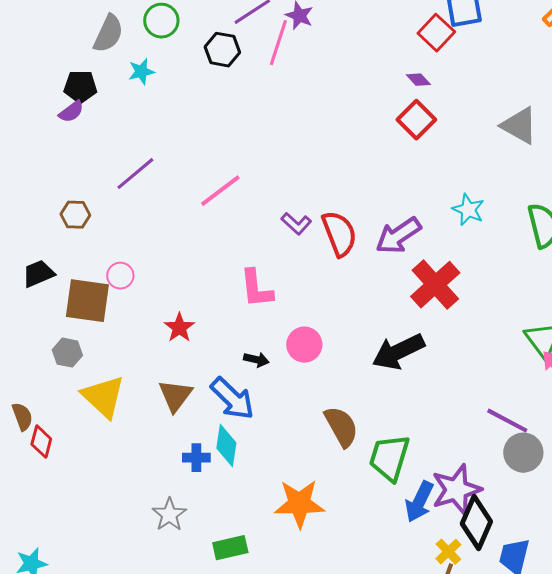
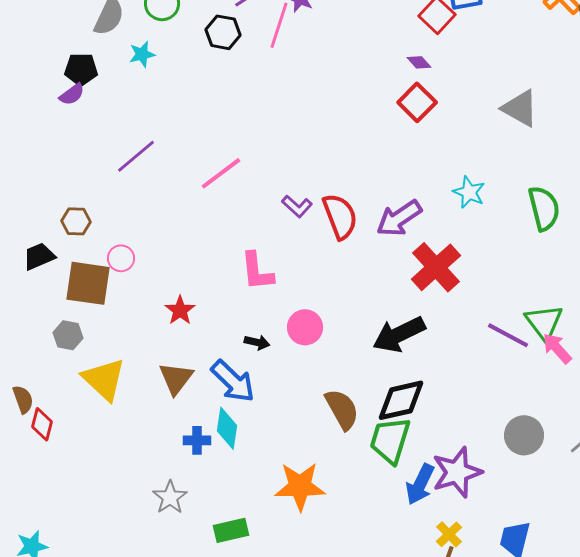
brown hexagon: (75, 215) -> (76, 221), moved
purple line: (507, 421) -> (508, 335), moved
black diamond: (476, 523) -> (401, 400), moved, turned 54

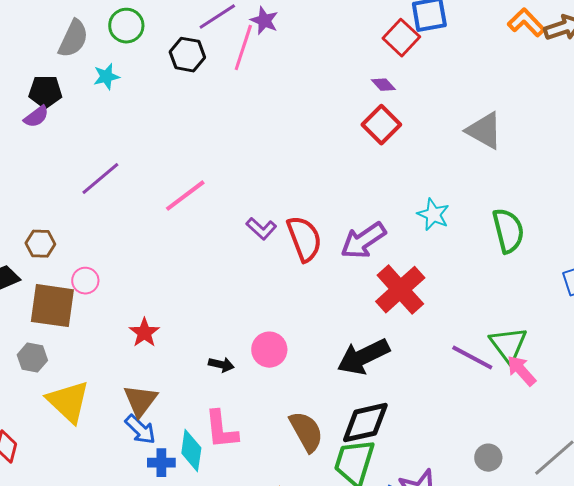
pink L-shape: (257, 271) -> (221, 430), moved
blue arrow: (233, 381) -> (140, 430), moved, size x0.7
gray circle: (524, 435) -> (488, 458), size x0.7

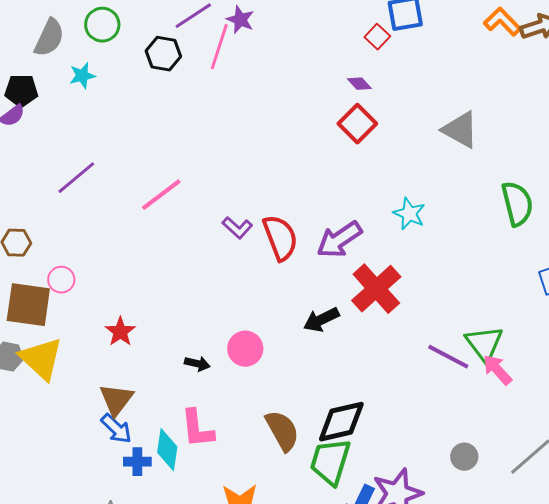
red square: (401, 38) -> (377, 37), size x0.7
green semicircle: (508, 231) -> (517, 204), moved
black arrow: (363, 357) -> (321, 320), moved, size x0.7
yellow triangle: (68, 402) -> (41, 359), moved

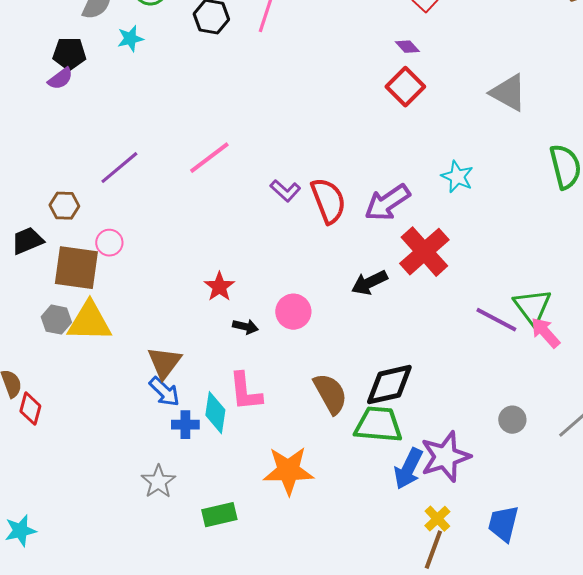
purple line: (76, 178) -> (119, 168), moved
red star: (120, 332) -> (219, 287), moved
yellow triangle: (41, 359) -> (89, 322), turned -42
green trapezoid: (330, 462) -> (378, 425), turned 78

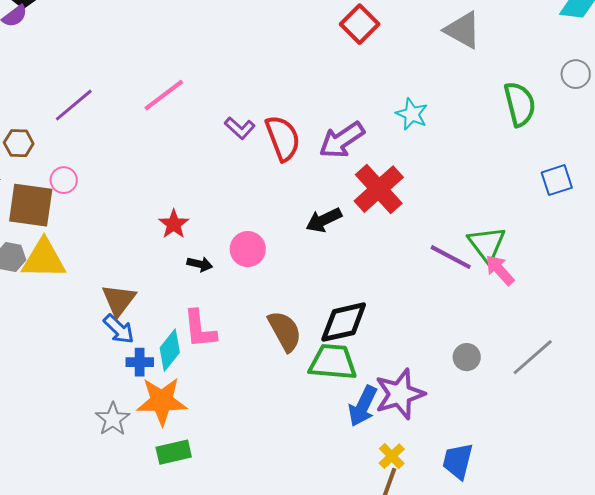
cyan diamond: (215, 413) -> (170, 350), turned 30
orange star: (288, 471) -> (162, 401), moved

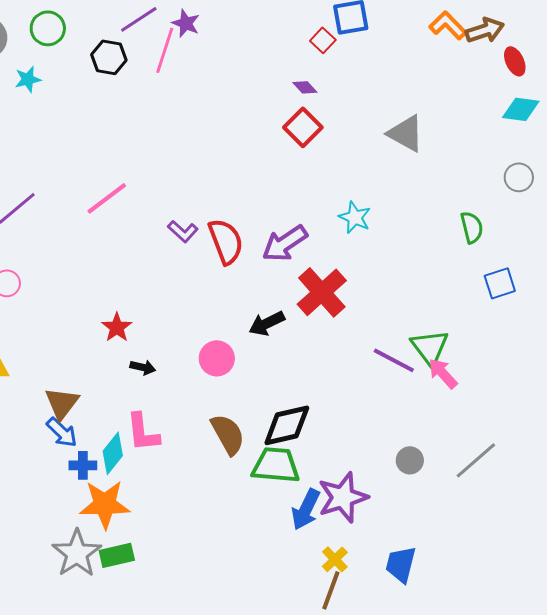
green semicircle: (520, 104) -> (472, 227), moved, size x0.7
pink circle: (248, 249) -> (217, 358), moved
gray star: (113, 419) -> (77, 553), moved, size x1.4

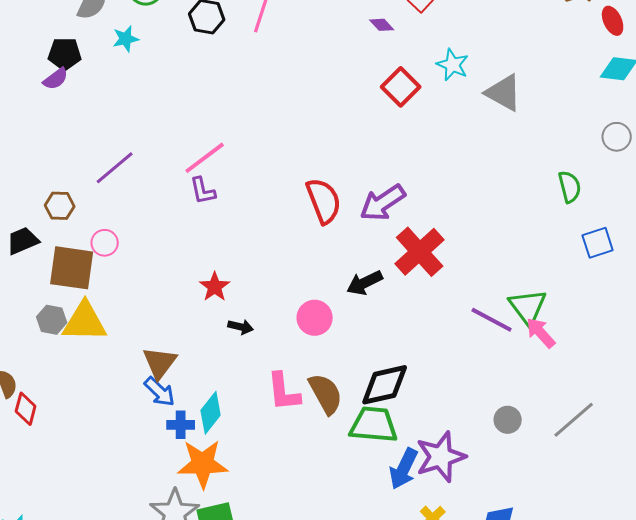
purple diamond: (305, 87) -> (382, 25), moved
cyan star: (355, 217) -> (453, 65), moved
purple L-shape: (183, 231) -> (203, 191), moved, turned 36
pink L-shape: (143, 432) -> (284, 392), moved

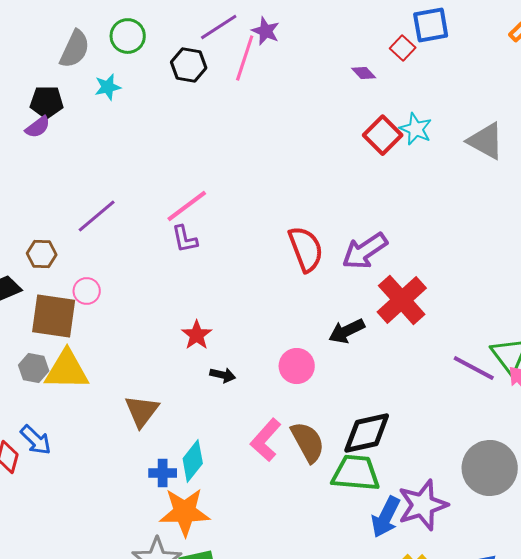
cyan star: (453, 65) -> (416, 129), moved
blue arrow: (160, 392) -> (36, 440), moved
pink L-shape: (284, 392) -> (266, 440), turned 48
gray circle: (508, 420) -> (490, 468), size x2.0

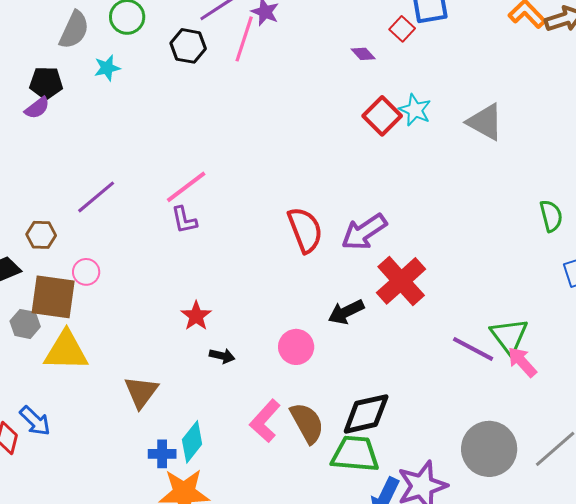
gray hexagon: (34, 368) -> (25, 324), moved

